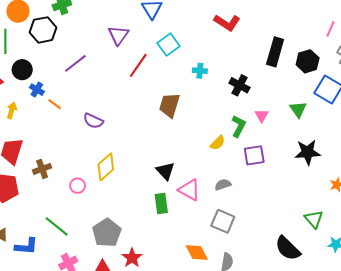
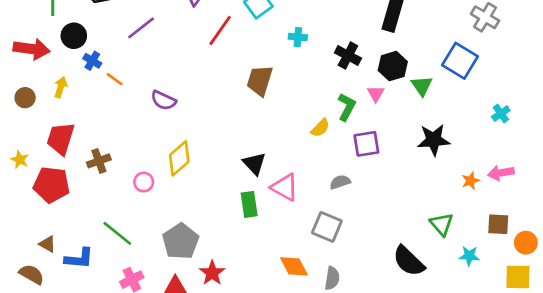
black hexagon: (308, 61) -> (393, 66), moved
gray semicircle: (223, 185) -> (340, 182), moved

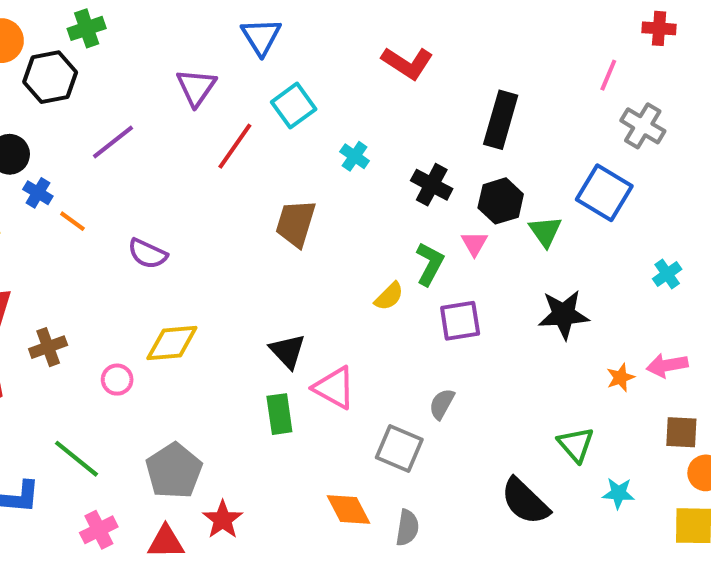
cyan cross: (298, 37) -> (355, 156), turned 30
yellow diamond: (179, 158) -> (172, 343), turned 36
gray semicircle: (340, 182) -> (442, 404), moved, turned -42
brown square: (498, 224) -> (681, 432), moved

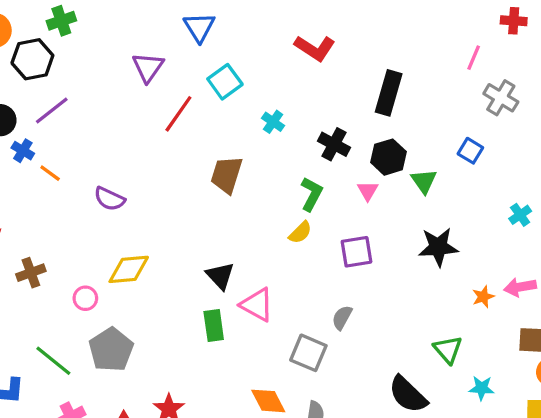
purple line: (113, 142) -> (52, 111), moved
blue square: (604, 193) -> (470, 151), size x0.6
green L-shape: (430, 264) -> (312, 194), moved
gray pentagon: (174, 471) -> (111, 350), moved

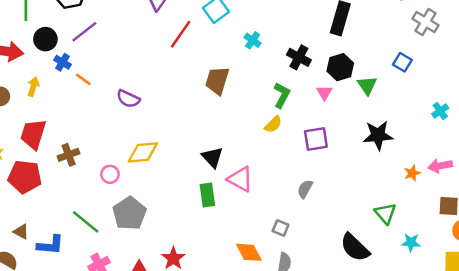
gray square: (308, 353) -> (281, 228), moved, size x0.6

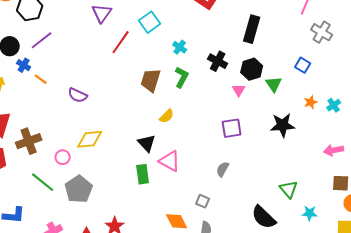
green L-shape: (282, 95) -> (182, 77), moved
yellow semicircle: (273, 124) -> (167, 116), moved
brown cross: (69, 155) -> (29, 141), size x1.4
orange star: (412, 173) -> (311, 102), moved
green line: (86, 222) -> (43, 182), moved

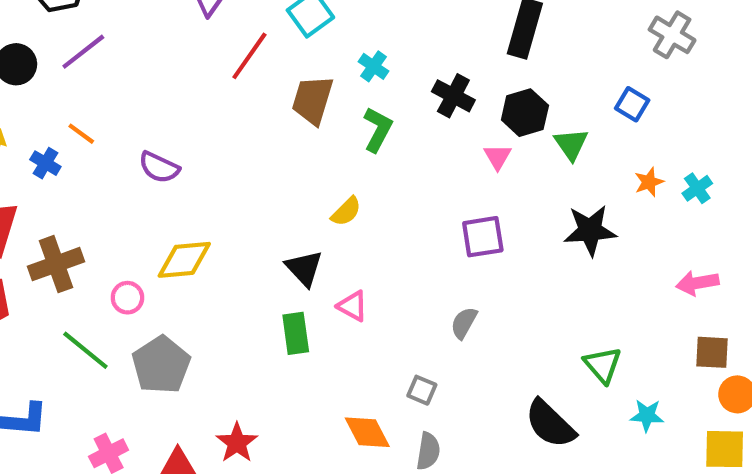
blue cross: (24, 65) -> (45, 163), moved
brown trapezoid: (151, 80) -> (313, 100), moved
pink triangle: (170, 161) -> (352, 306), size x0.7

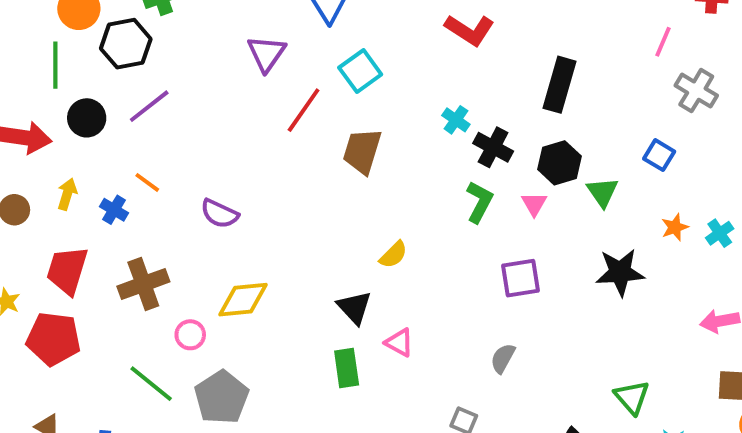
cyan cross: (373, 66) -> (456, 120), moved
green L-shape: (378, 129) -> (479, 202), moved
brown cross: (56, 264) -> (143, 284), moved

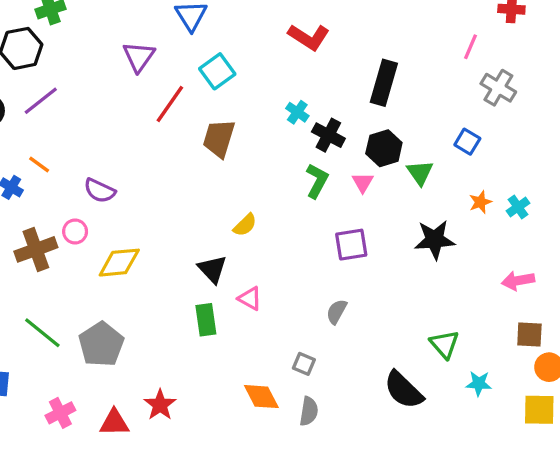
pink circle: (190, 335) -> (75, 231), moved

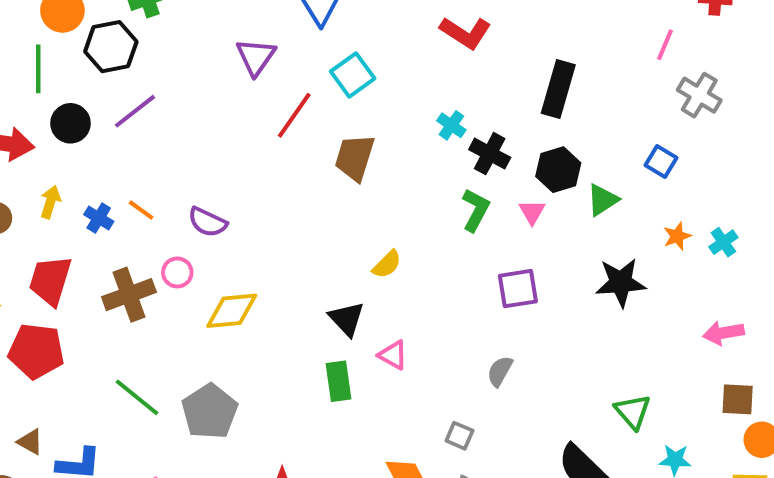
orange line: (39, 164) -> (141, 210), moved
green triangle: (420, 173) -> (603, 200), turned 32

